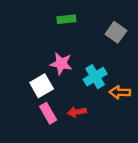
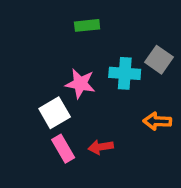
gray square: (116, 32) -> (159, 60), moved
cyan cross: (95, 77) -> (125, 73), moved, turned 35

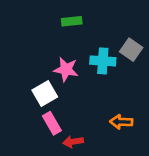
orange arrow: (157, 121) -> (121, 122), moved
red arrow: (101, 147) -> (73, 142), moved

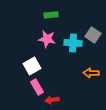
pink star: (66, 69) -> (47, 39), moved
orange arrow: (121, 122) -> (91, 73), moved

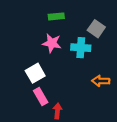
gray square: (93, 35) -> (96, 29), moved
red arrow: (52, 100) -> (57, 111), turned 104

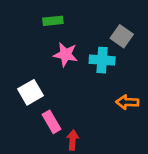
green rectangle: (56, 16) -> (53, 21), moved
white square: (35, 73) -> (31, 92), moved

